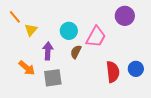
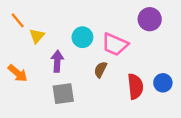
pink trapezoid: (96, 37) -> (115, 44), turned 85
brown semicircle: (76, 52) -> (100, 70), moved
orange arrow: (27, 68) -> (18, 73), moved

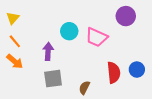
orange line: (18, 20) -> (15, 41), moved
yellow triangle: (37, 36) -> (13, 18), moved
brown semicircle: (100, 70) -> (84, 88), moved

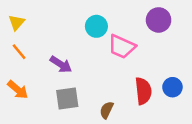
cyan circle: (69, 31) -> (96, 26), moved
purple arrow: (48, 51) -> (61, 64), turned 120
orange arrow: (15, 61) -> (18, 90), moved

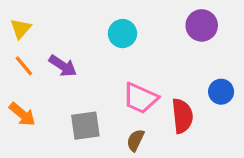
pink trapezoid: (122, 47) -> (140, 98), moved
purple arrow: (61, 64) -> (63, 66), moved
blue circle: (172, 87) -> (221, 92), moved

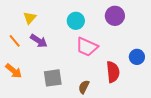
purple circle: (202, 25) -> (115, 16), moved
yellow triangle: (21, 29) -> (30, 18), moved
pink trapezoid: (140, 98) -> (87, 47), moved

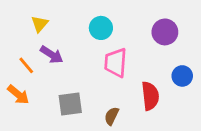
purple circle: (115, 16) -> (165, 32), moved
orange line: (15, 41) -> (26, 65), moved
pink trapezoid: (87, 47) -> (116, 63), turned 70

